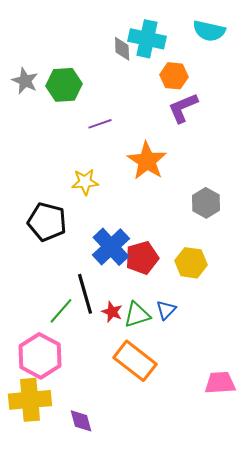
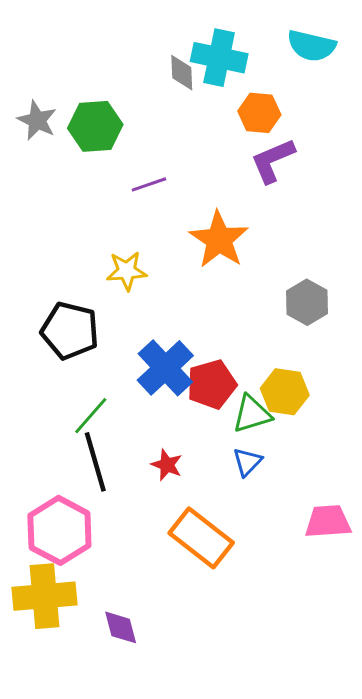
black line: (85, 294) -> (95, 462), moved
green line: (61, 311) -> (91, 416), moved
green triangle: (137, 315) -> (252, 414), moved
pink trapezoid: (220, 383) -> (328, 522), moved

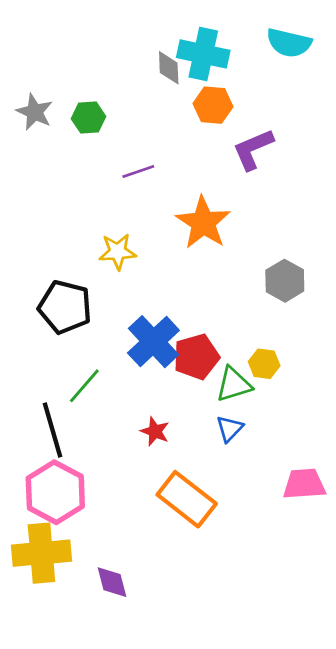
orange hexagon: (259, 113) -> (213, 105), moved
green hexagon: (95, 126) -> (88, 118), size x0.7
yellow hexagon: (285, 392) -> (264, 364), size x0.7
black line: (95, 462) -> (53, 430), moved

